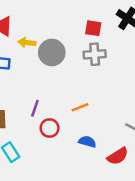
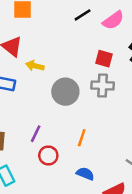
gray circle: (52, 53) -> (65, 92), moved
orange line: (80, 107) -> (82, 138), turned -56

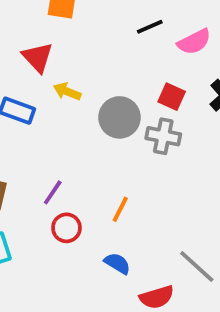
gray circle: (65, 92) -> (119, 117), moved

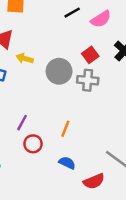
red square: (172, 97) -> (90, 55), turned 35

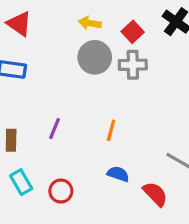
yellow arrow: (25, 58) -> (90, 23), moved
red circle: (33, 144) -> (61, 191), moved
red semicircle: (94, 181) -> (155, 194), turned -105

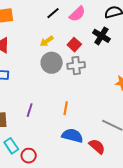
yellow arrow: (90, 23) -> (47, 41), turned -40
blue semicircle: (118, 174) -> (72, 136), size x1.5
red circle: (61, 191) -> (29, 156), moved

